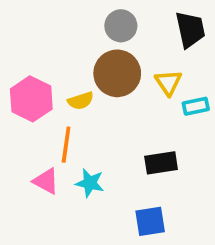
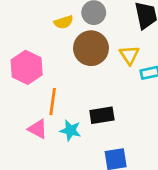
yellow semicircle: (81, 101) -> (64, 22), moved
black rectangle: (161, 163) -> (102, 115), moved

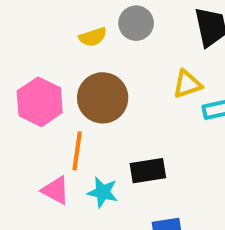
brown circle: (91, 48) -> (103, 98), moved
yellow triangle: (129, 55) -> (187, 84), turned 45

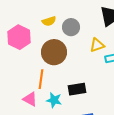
gray circle: (136, 23) -> (71, 27), moved
pink hexagon: (40, 102) -> (19, 37), moved

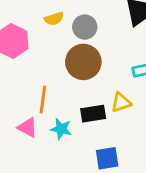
yellow triangle: (97, 45) -> (121, 102), moved
brown circle: (54, 52) -> (83, 62), moved

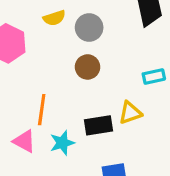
brown circle: (83, 62) -> (87, 67), size x0.6
cyan star: (61, 129) -> (62, 143), turned -30

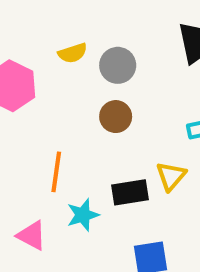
yellow triangle: (130, 113) -> (171, 176), turned -30
pink triangle: (24, 141) -> (32, 235), moved

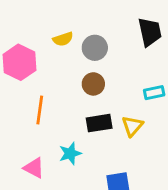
orange line: (56, 172) -> (40, 110), moved
black rectangle: (130, 192) -> (99, 123), moved

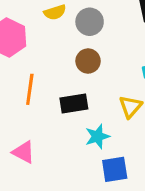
black rectangle: (99, 123) -> (74, 103), moved
cyan star: (70, 153) -> (97, 136), moved

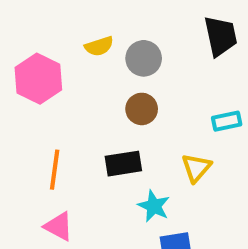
orange line: (30, 89) -> (55, 170), moved
cyan star: (97, 136) -> (154, 206), turned -30

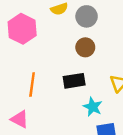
pink triangle: (59, 226) -> (20, 119), moved

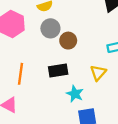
gray circle: (87, 16) -> (50, 28), moved

